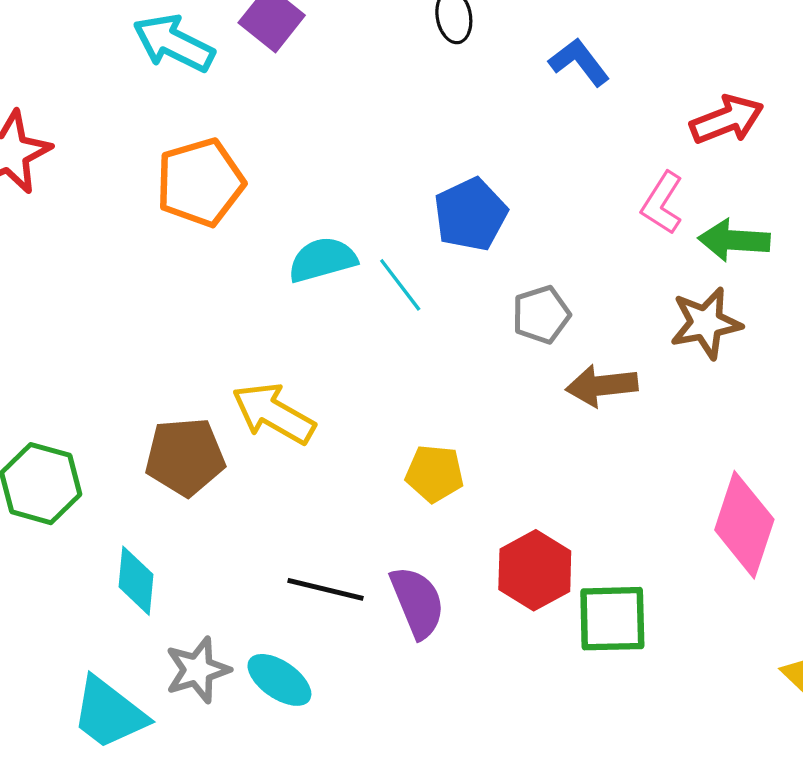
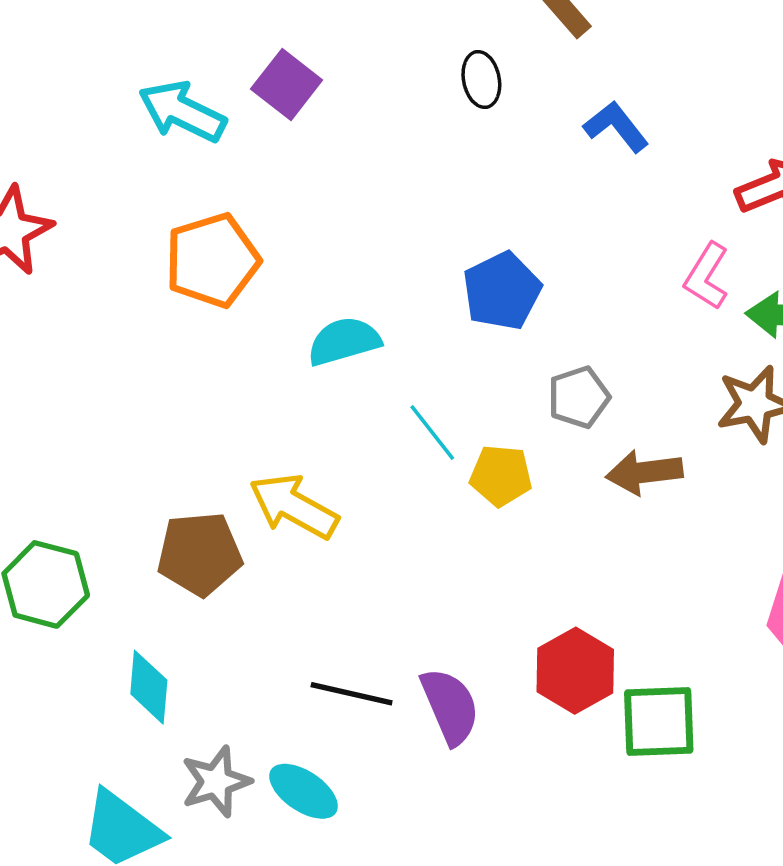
cyan line: (400, 285) -> (432, 433), moved
yellow pentagon: (435, 473) -> (501, 476), moved

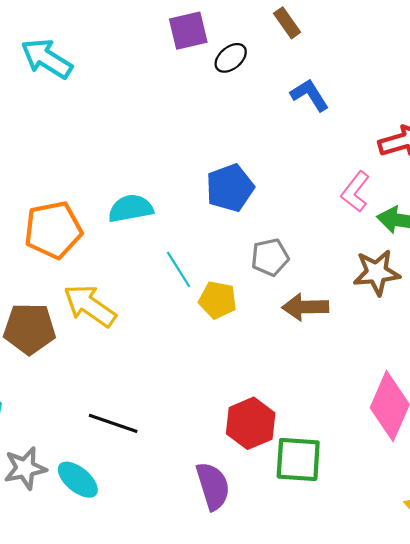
black ellipse: (481, 79) -> (231, 58), turned 56
purple square: (287, 85) -> (188, 31), moved, turned 33
orange pentagon: (212, 260) -> (53, 230), moved
purple semicircle: (450, 706) -> (213, 486), moved

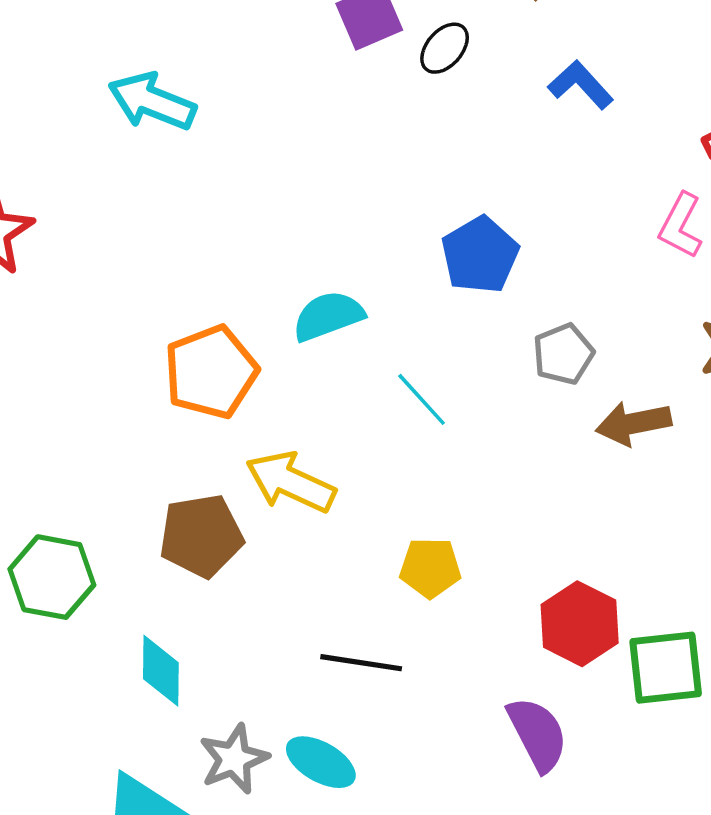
yellow pentagon: (218, 300) -> (430, 568), moved

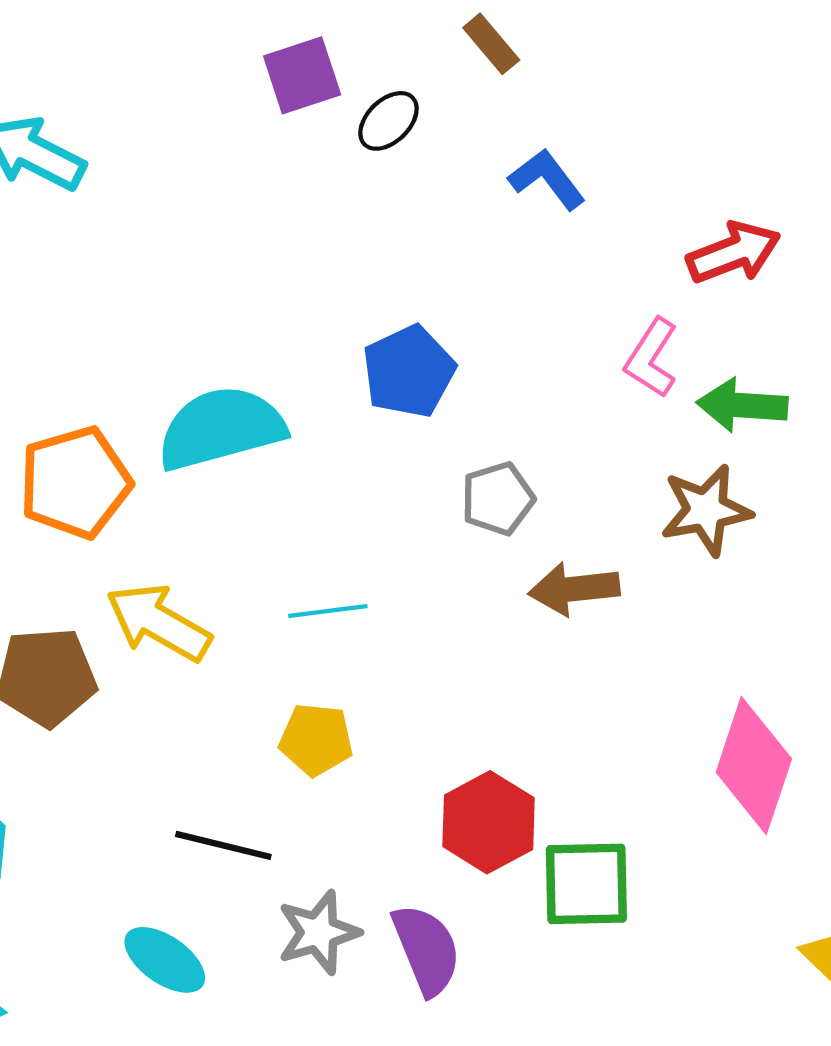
cyan semicircle: (328, 316) -> (221, 428), size x1.5
cyan line: (422, 399) -> (328, 611), moved, turned -60
gray star: (234, 759) -> (318, 932), moved

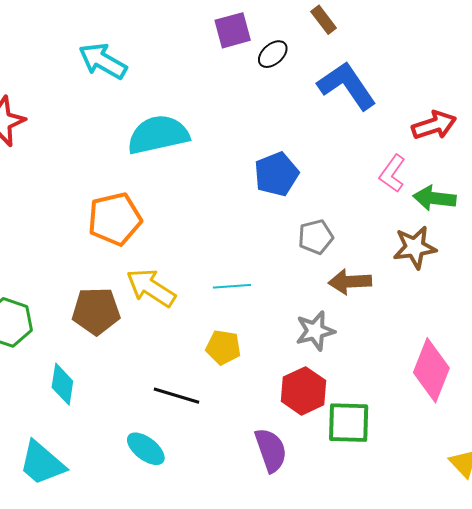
blue L-shape: (547, 179) -> (347, 86), size x1.6
cyan semicircle: (221, 428) -> (158, 135), moved
gray star: (318, 932) -> (315, 331), moved

